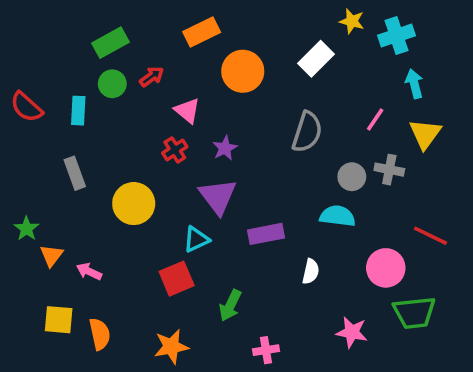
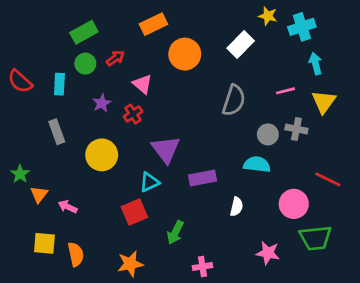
pink line: (375, 120) -> (286, 91), turned 42
purple star: (225, 148) -> (102, 103), moved

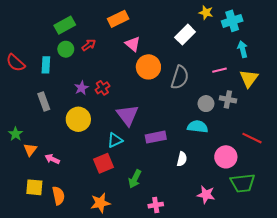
orange circle: (185, 54) -> (148, 67), moved
pink triangle: (143, 84) -> (133, 44), moved
purple star: (102, 103) -> (81, 88), moved

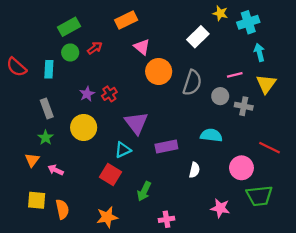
gray circle: (206, 104) -> (220, 96), moved
green star: (16, 134) -> (46, 138), moved
red square: (103, 163) -> (110, 175), turned -36

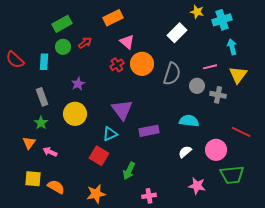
red cross: (109, 94) -> (117, 65), moved
white semicircle: (194, 170) -> (185, 152), moved, turned -144
orange semicircle: (62, 209) -> (56, 187), turned -48

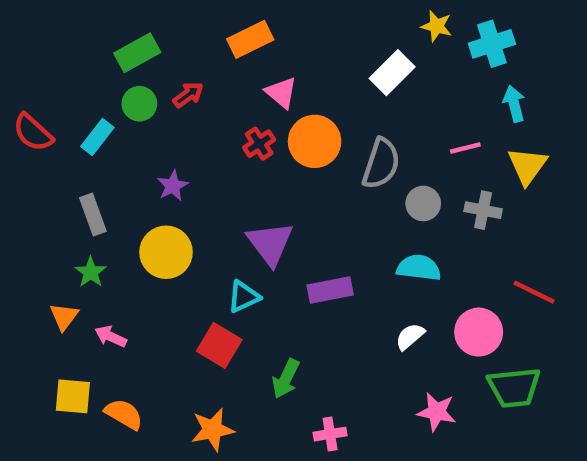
cyan rectangle: (44, 62) -> (97, 137), turned 35
gray circle: (197, 86) -> (423, 203), moved

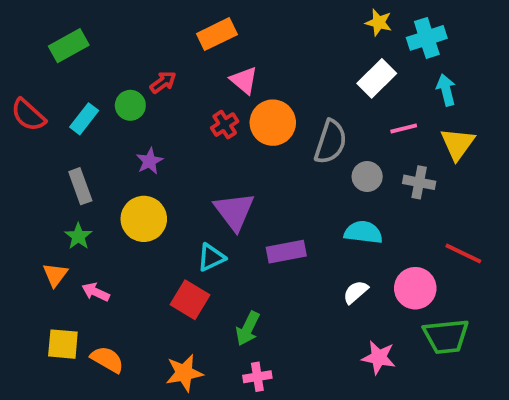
green rectangle: (137, 53) -> (69, 46), moved
white rectangle: (392, 73) -> (377, 78), moved
green circle: (139, 104) -> (130, 105), moved
pink cross: (330, 434) -> (257, 377), moved

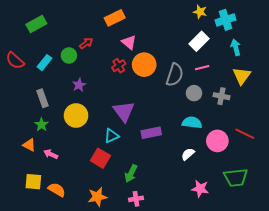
pink line: (404, 128) -> (202, 68), moved
orange triangle: (55, 275) -> (29, 145), turned -40
pink circle: (415, 288) -> (217, 141), moved

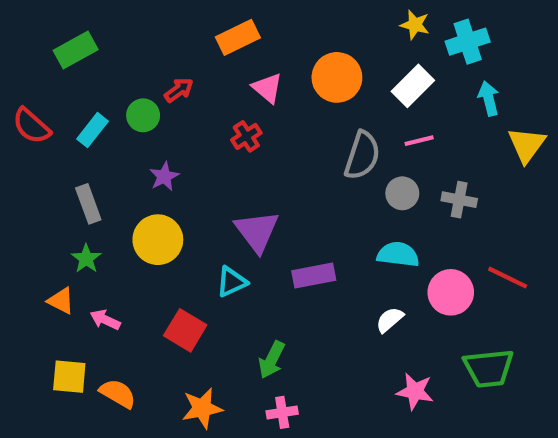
orange circle: (144, 65) -> (337, 77), moved
yellow triangle: (242, 76) -> (527, 145), moved
red square: (100, 158) -> (185, 330), moved

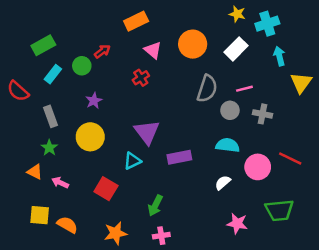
green rectangle: (76, 50) -> (43, 45), moved
red semicircle: (31, 126) -> (18, 91), moved
pink line: (419, 141) -> (244, 89), moved

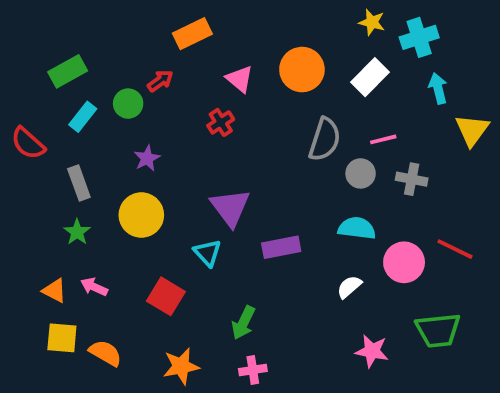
orange rectangle: (136, 21) -> (192, 34), moved
cyan triangle: (132, 161) -> (207, 253), turned -48
orange triangle: (35, 172) -> (54, 291), moved

